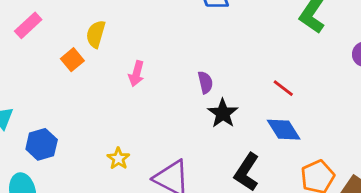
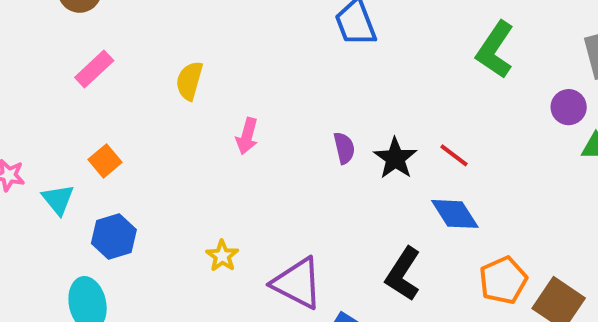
orange square: (72, 60) -> (105, 161), moved
black star: (223, 113) -> (395, 158), moved

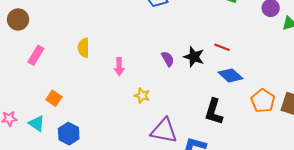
yellow star: (222, 256) -> (142, 96), moved

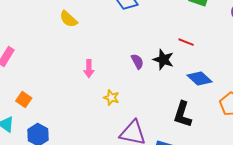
red line: (222, 47) -> (186, 42), moved
yellow semicircle: (84, 48) -> (68, 19), moved, turned -48

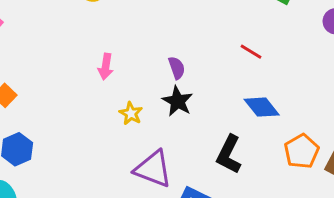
black star: (163, 60) -> (178, 101), moved

